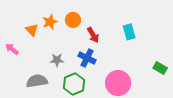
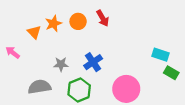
cyan rectangle: (129, 32) -> (161, 55), moved, turned -56
red arrow: (93, 35) -> (103, 18), moved
blue cross: (87, 58) -> (93, 62), turned 30

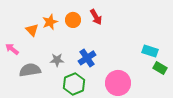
gray semicircle: (39, 87) -> (30, 70), moved

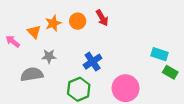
pink arrow: (12, 49) -> (13, 41), moved
gray star: (57, 60) -> (49, 56), moved

